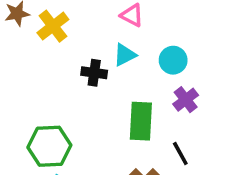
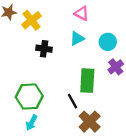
black cross: (94, 73) -> (44, 49), moved
black line: (180, 153) -> (72, 101), moved

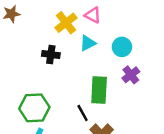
yellow cross: (32, 20) -> (66, 23), moved

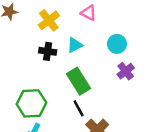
yellow cross: (66, 23) -> (49, 20), moved
cyan triangle: (88, 43) -> (75, 45), moved
green rectangle: (99, 90) -> (79, 81), moved, turned -35

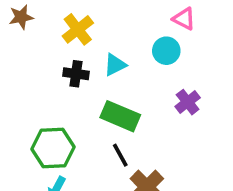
pink triangle: (88, 13) -> (184, 19), moved
cyan circle: (117, 44) -> (166, 51), moved
green rectangle: (79, 81) -> (120, 116), turned -35

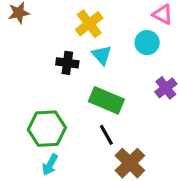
yellow cross: (78, 29) -> (89, 24), moved
cyan triangle: (115, 65) -> (102, 55), turned -45

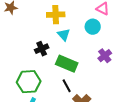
yellow cross: (89, 24) -> (56, 15), turned 36
black cross: (67, 63) -> (42, 49), moved, turned -32

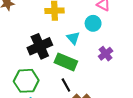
cyan triangle: (64, 35) -> (73, 38), moved
black cross: (42, 49) -> (40, 46), size x1.6

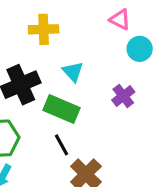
cyan circle: (93, 23) -> (140, 49), moved

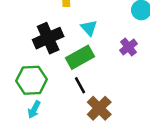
green rectangle: (61, 109) -> (80, 57), turned -52

